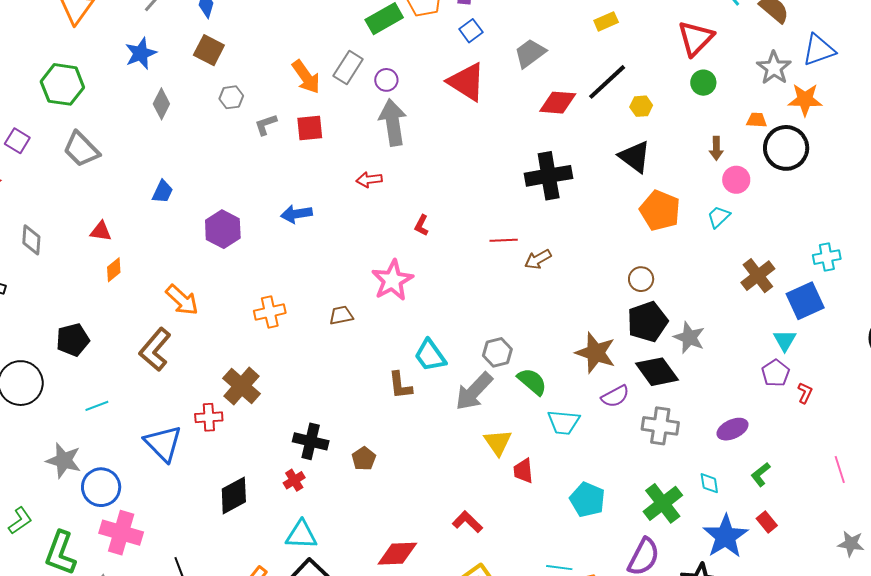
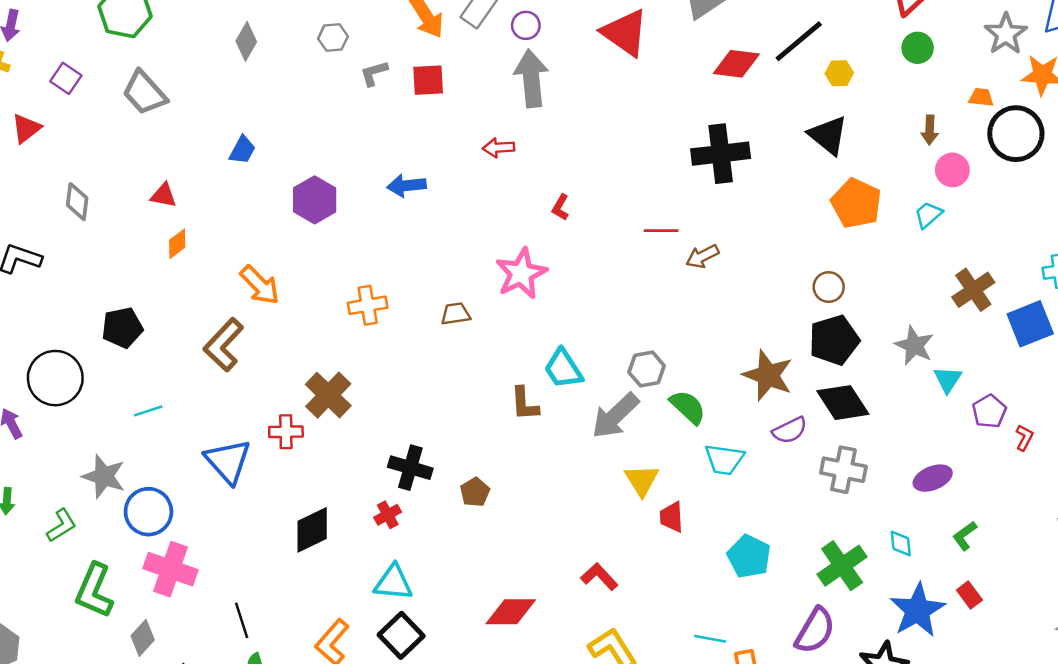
gray star: (689, 338) -> (914, 346), moved
cyan triangle: (785, 340) -> (948, 379), moved
green L-shape: (20, 521) -> (62, 525), moved

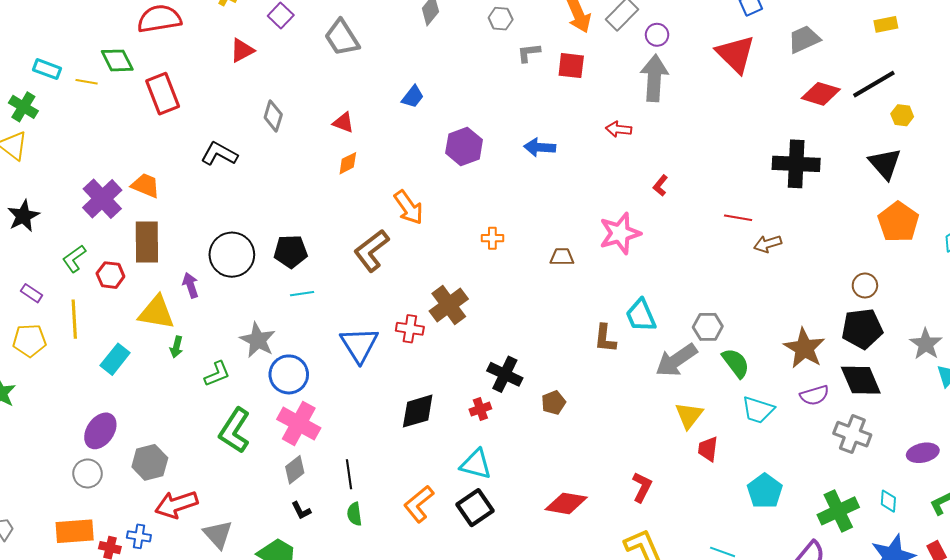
orange cross: (368, 305) -> (492, 238), size x0.7
black pentagon: (122, 328) -> (291, 251), moved
red L-shape: (599, 577) -> (642, 487), turned 60
gray diamond: (143, 638) -> (295, 470), moved

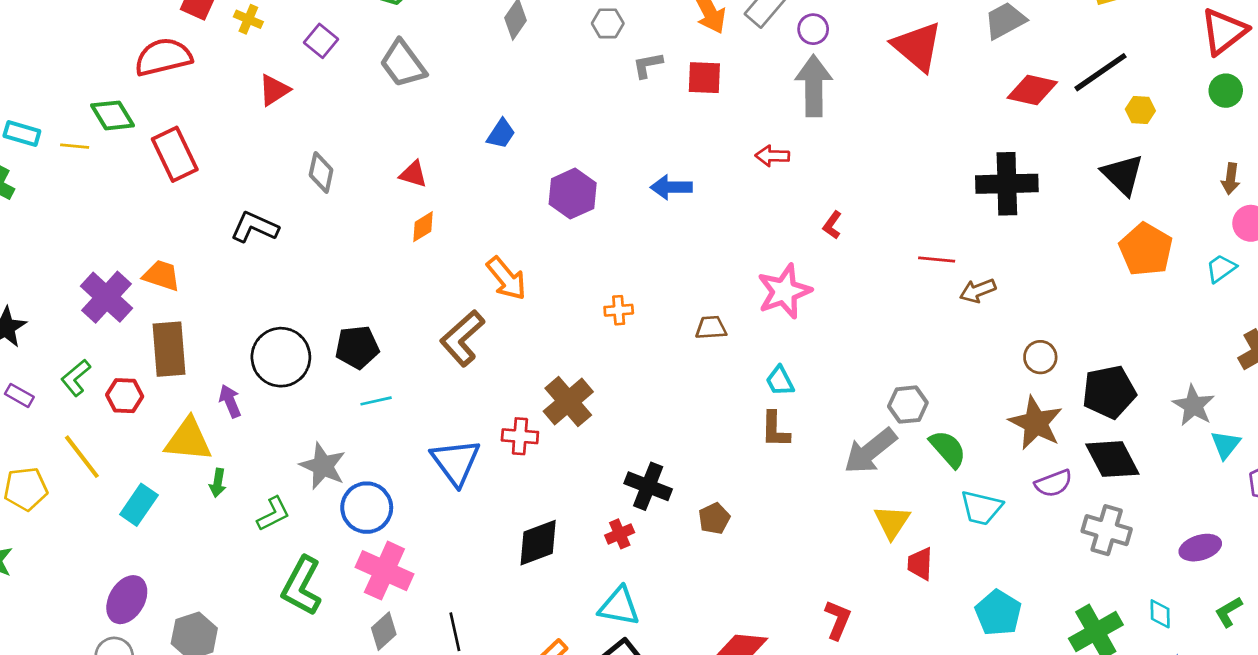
brown circle: (865, 285) -> (1040, 357), moved
purple rectangle: (32, 293) -> (19, 395), moved
cyan trapezoid: (641, 315) -> (780, 381), moved, size x0.7
yellow line: (74, 319) -> (82, 457), turned -30

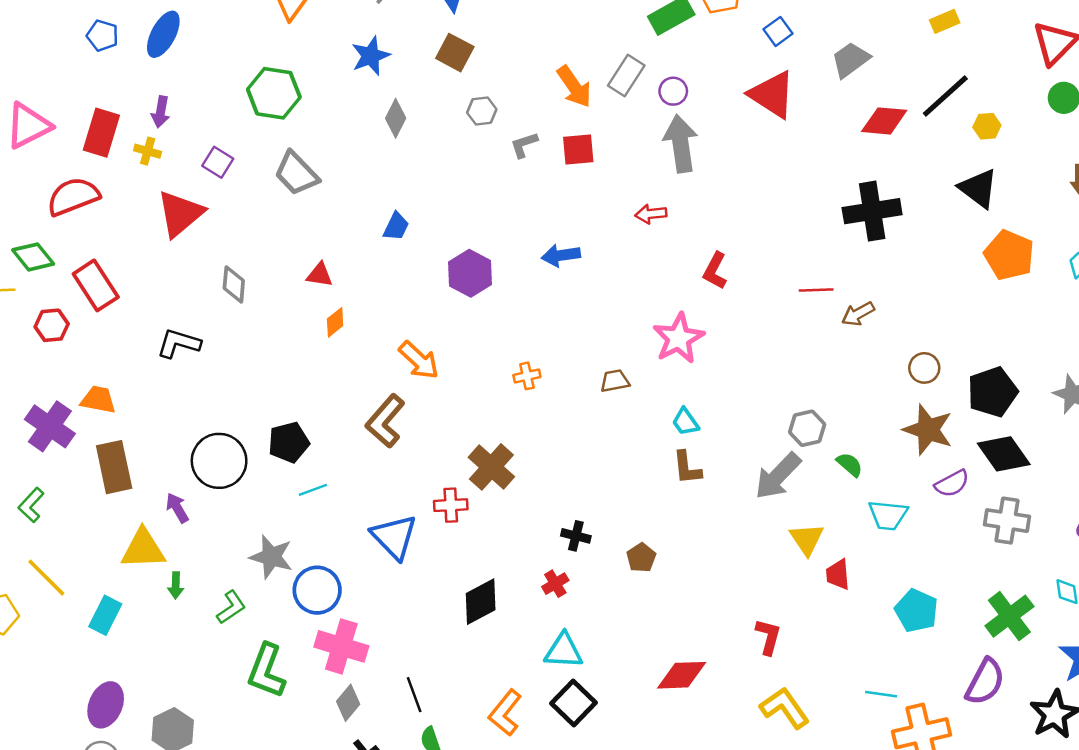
red triangle: (274, 90) -> (180, 214), size x1.6
red L-shape: (832, 225) -> (715, 271), size x1.4
red hexagon: (125, 396) -> (52, 325), moved
green semicircle: (948, 449) -> (850, 465), size x0.7
black cross: (648, 486) -> (576, 536), size x0.7

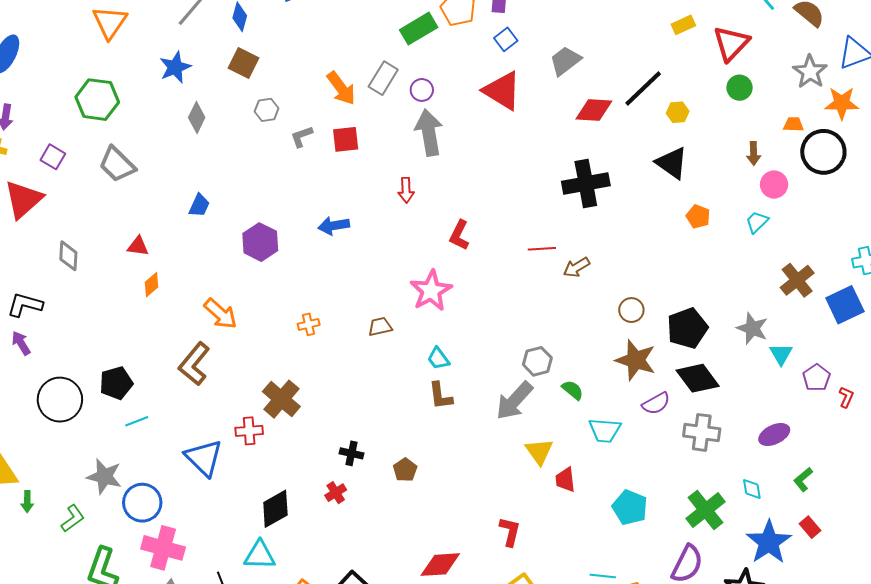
yellow rectangle: (945, 21) -> (683, 25), moved
red arrow: (651, 214) -> (406, 190), turned -85
orange pentagon: (1009, 255) -> (698, 217), size x0.6
purple arrow: (177, 508) -> (21, 343), moved
cyan triangle: (564, 651) -> (260, 555), moved

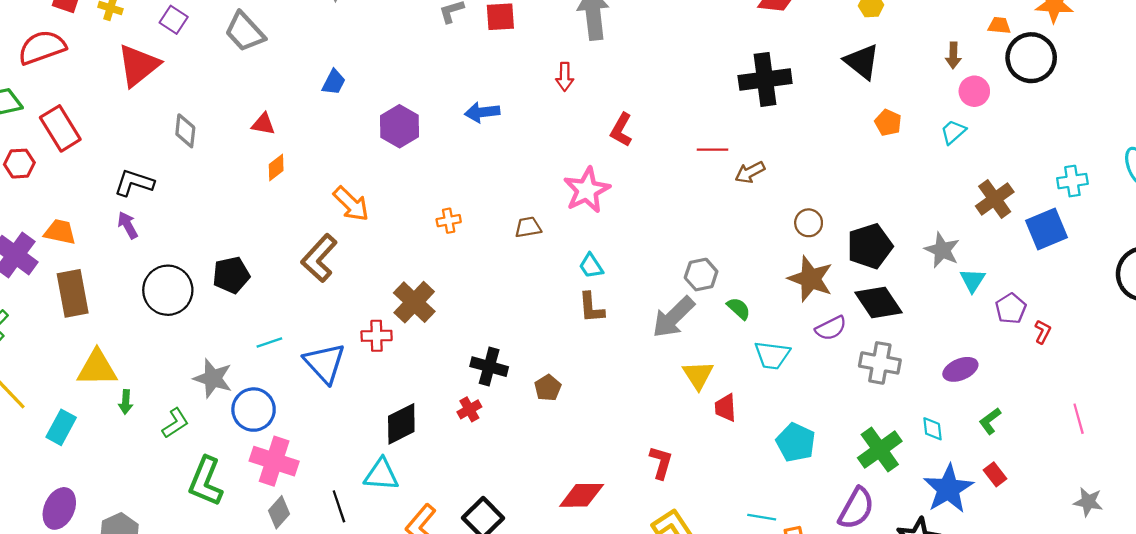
cyan line: (137, 421) -> (269, 343), moved
black cross: (352, 453) -> (489, 367), size x1.4

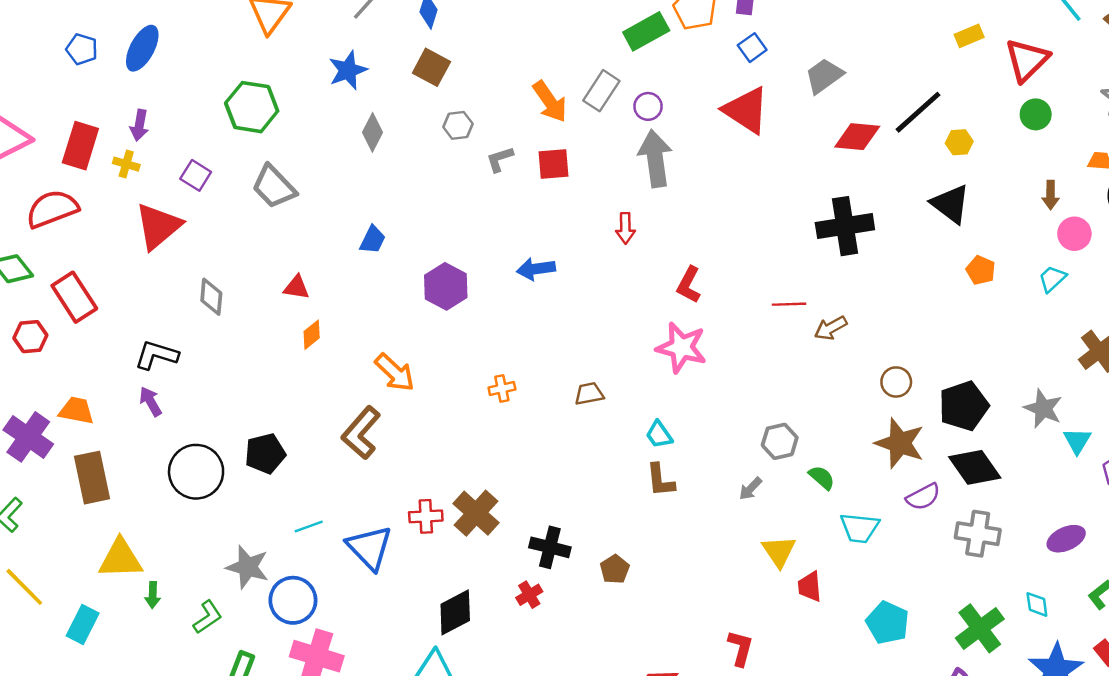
pink star: (587, 190) -> (681, 348), moved, turned -30
brown cross: (414, 302) -> (476, 513), moved
gray arrow: (673, 317) -> (750, 489), size x0.5

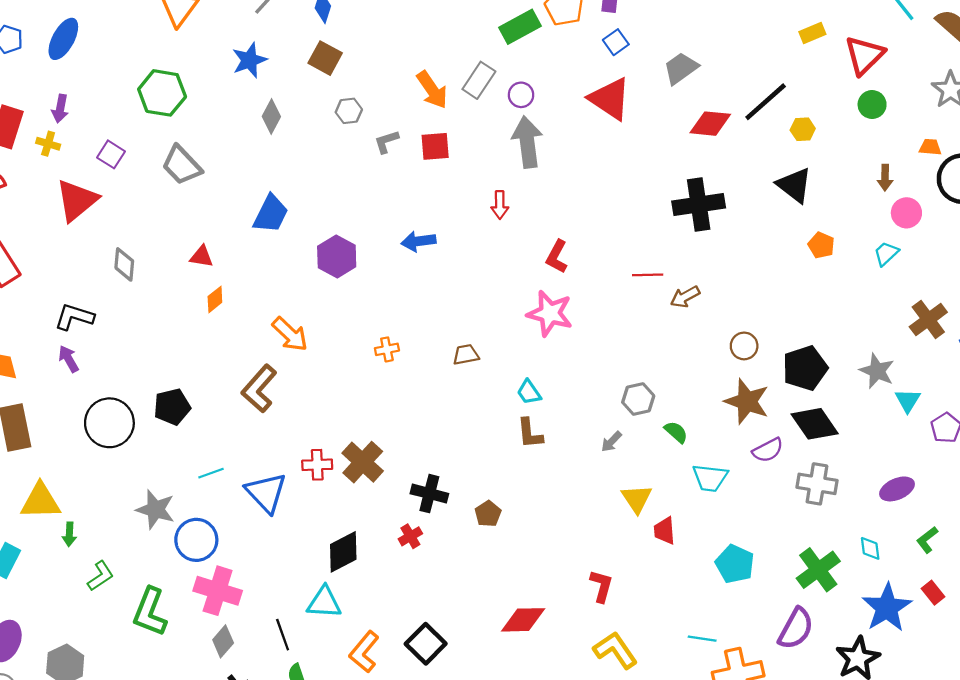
blue trapezoid: (373, 240) -> (271, 214), size x1.5
green L-shape: (208, 617) -> (101, 576), moved

